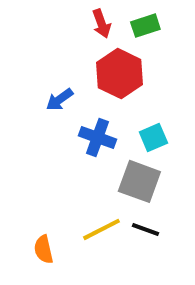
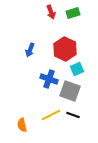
red hexagon: (119, 74) -> (65, 49), moved
blue arrow: (60, 100) -> (30, 50), turned -32
blue cross: (98, 138) -> (49, 79), moved

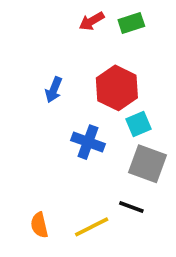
red arrow: (51, 12) -> (92, 21), turned 80
gray square: (70, 91) -> (148, 164), moved
yellow line: (51, 115) -> (92, 227), moved

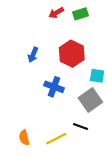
cyan square: (139, 124) -> (97, 76), moved, turned 32
gray square: (148, 164) -> (90, 100), turned 35

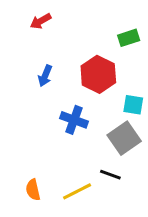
red arrow: (56, 13) -> (41, 21), moved
green rectangle: (81, 14) -> (129, 38), moved

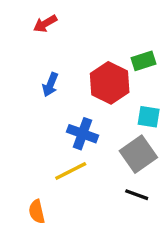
green rectangle: (129, 38) -> (143, 61), moved
black line: (110, 175) -> (137, 195), moved
yellow line: (77, 191) -> (71, 171), moved

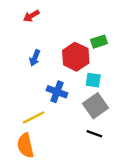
cyan square: (149, 117) -> (93, 80), moved
yellow line: (71, 171) -> (34, 117), moved
orange semicircle: (37, 212) -> (25, 145), size x1.5

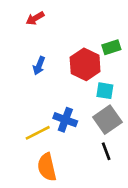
blue cross: (57, 92) -> (65, 120), moved
black line: (94, 134) -> (106, 151), turned 49
orange semicircle: (25, 145) -> (47, 167), moved

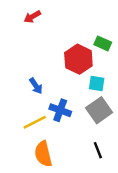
green rectangle: (111, 47) -> (103, 43), turned 42
blue arrow: (39, 66) -> (36, 86), moved, turned -56
black line: (106, 151) -> (98, 150), moved

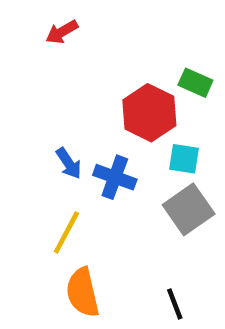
blue cross: (60, 110) -> (115, 177), moved
yellow line: (35, 122) -> (66, 232), turned -35
black line: (98, 150) -> (175, 304), moved

